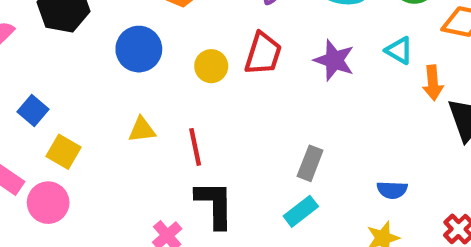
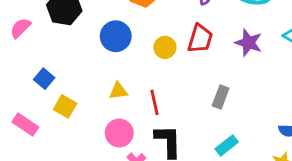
gray rectangle: (310, 163) -> (221, 97), moved
pink circle: (48, 203) -> (119, 133), moved

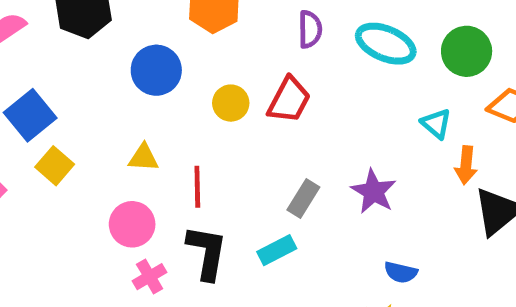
purple star: (248, 43) -> (374, 192), moved
blue square: (44, 79) -> (30, 115), size x1.5
cyan rectangle: (227, 145) -> (277, 250), moved

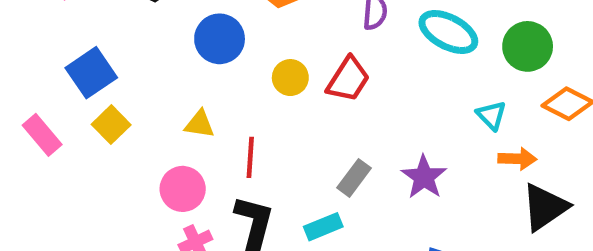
orange arrow: (466, 165) -> (517, 159), turned -99

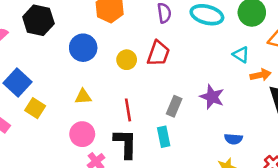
red line: (250, 157) -> (128, 110), moved
cyan rectangle: (323, 227) -> (164, 137), turned -66

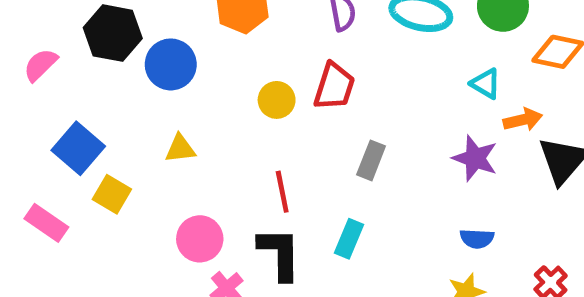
blue circle: (83, 48) -> (171, 64), moved
yellow triangle: (83, 97) -> (180, 149), moved
purple star: (212, 97) -> (475, 158), moved
gray rectangle: (174, 106) -> (371, 160), moved
cyan rectangle: (164, 137) -> (349, 239), turned 36

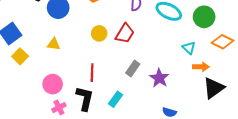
purple star: (475, 158) -> (159, 78), moved

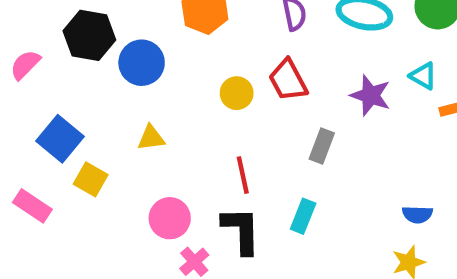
red trapezoid: (125, 34) -> (288, 80), turned 135
purple star: (159, 78) -> (371, 95), moved

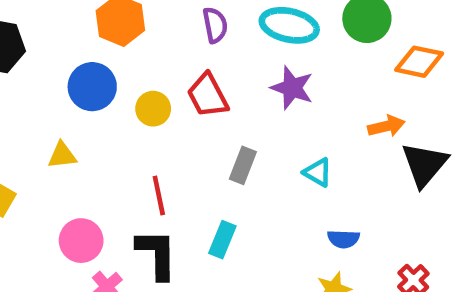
blue circle: (142, 63) -> (92, 87), moved
cyan triangle: (423, 76) -> (318, 172), moved
purple star: (371, 95) -> (292, 88), moved

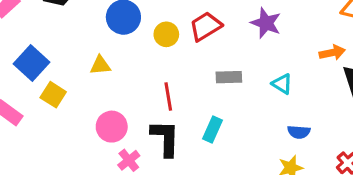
red trapezoid: (208, 96) -> (206, 26), turned 84
gray rectangle: (243, 165) -> (229, 77), turned 65

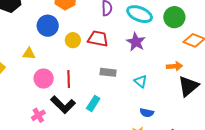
red trapezoid: (206, 26) -> (98, 39), turned 35
pink circle: (112, 127) -> (44, 79), moved
black L-shape: (165, 138) -> (63, 105), turned 125

